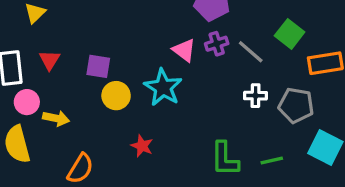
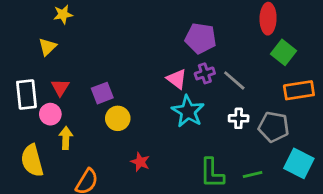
green square: (290, 34) -> (283, 52), moved
purple square: (98, 66) -> (102, 93), turned -30
cyan star: (163, 87) -> (188, 111), moved
pink circle: (27, 102) -> (50, 114), moved
yellow arrow: (56, 118) -> (66, 138), turned -100

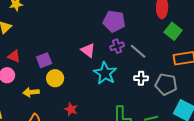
pink triangle: (177, 79) -> (88, 50), moved
red triangle: (60, 87) -> (14, 56), turned -40
yellow arrow: (66, 138) -> (31, 92), moved, turned -98

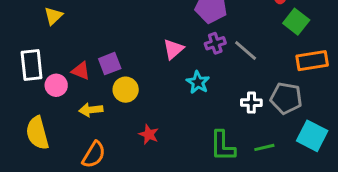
pink triangle: (88, 50) -> (173, 49), turned 42
red triangle: (14, 56) -> (81, 71), moved
cyan star: (105, 73) -> (198, 82), size x0.7
white cross: (141, 78) -> (251, 103), moved

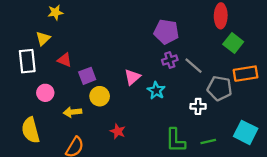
pink triangle: (173, 49) -> (132, 77), moved
white rectangle: (32, 65) -> (27, 61), moved
red triangle: (81, 71) -> (65, 60), moved
gray pentagon: (286, 98) -> (220, 88), moved

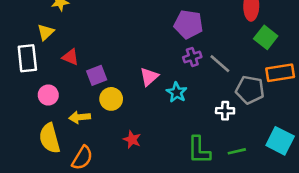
yellow semicircle: (31, 130) -> (50, 138), moved

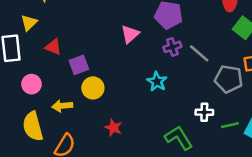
pink triangle: (149, 77) -> (130, 34), moved
white cross: (225, 111) -> (204, 112), moved
green L-shape: (199, 150) -> (179, 138), turned 148
green line: (237, 151) -> (230, 125), moved

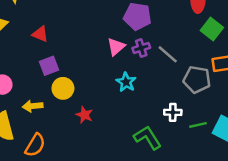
pink triangle: (130, 34) -> (116, 47), moved
red triangle: (53, 47) -> (40, 34), moved
red star: (113, 128) -> (84, 115), moved

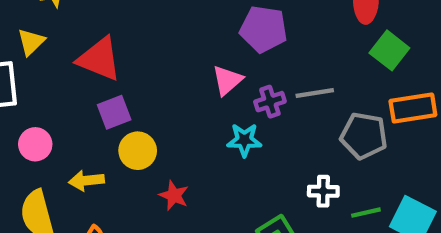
red triangle: (40, 34) -> (99, 59), size x1.6
purple cross: (141, 48) -> (270, 102), moved
gray line: (168, 54) -> (315, 93), turned -50
cyan star: (126, 82) -> (244, 140), turned -30

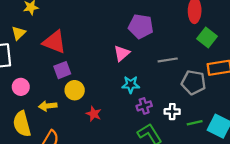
purple cross: (270, 102) -> (144, 106), moved

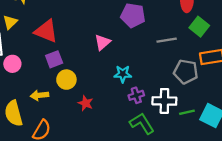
pink triangle: (122, 53) -> (102, 42), moved
gray line: (168, 60) -> (167, 40), moved
pink circle: (21, 87) -> (12, 64), moved
white cross: (172, 112) -> (164, 101), size x1.5

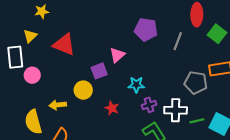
green square: (199, 27) -> (217, 34), moved
gray line: (167, 40) -> (178, 41), moved, turned -60
purple square: (54, 59) -> (99, 71), moved
red star: (86, 103) -> (112, 108), moved

